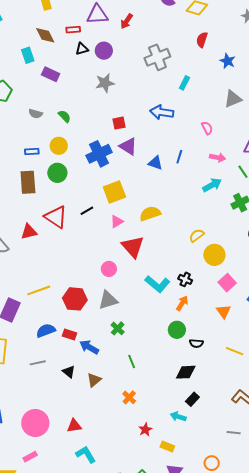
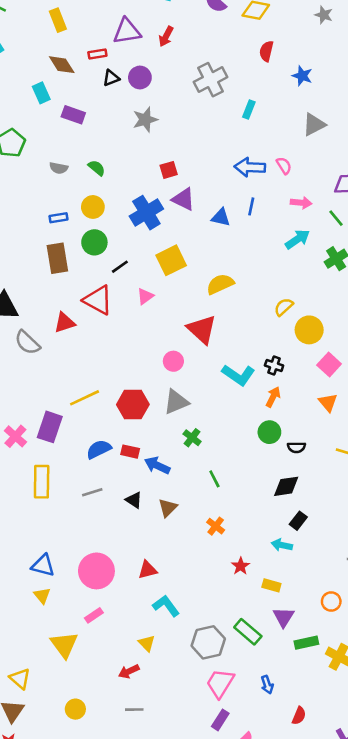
blue arrow: (162, 112) -> (250, 167), moved
black line: (87, 211) -> (120, 267), moved
pink triangle: (117, 222) -> (145, 296), moved

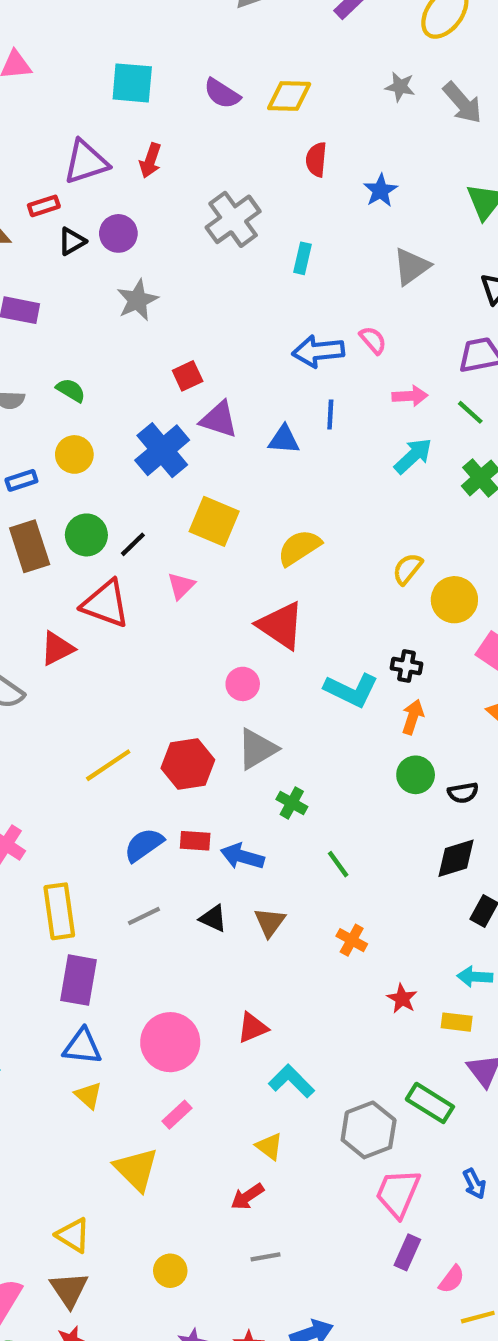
blue star: (302, 76) -> (380, 190), turned 30
green circle: (94, 242) -> (86, 535), moved
yellow square: (171, 260) -> (214, 521), turned -32
purple rectangle: (50, 427) -> (79, 980), moved
cyan arrow: (282, 545) -> (475, 977), moved

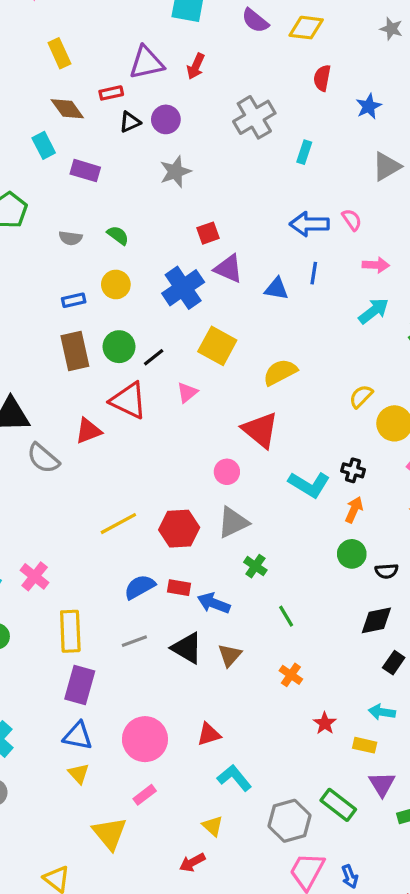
black triangle: (213, 918) -> (187, 648), size x1.5
blue arrow: (474, 1184) -> (350, 877), moved

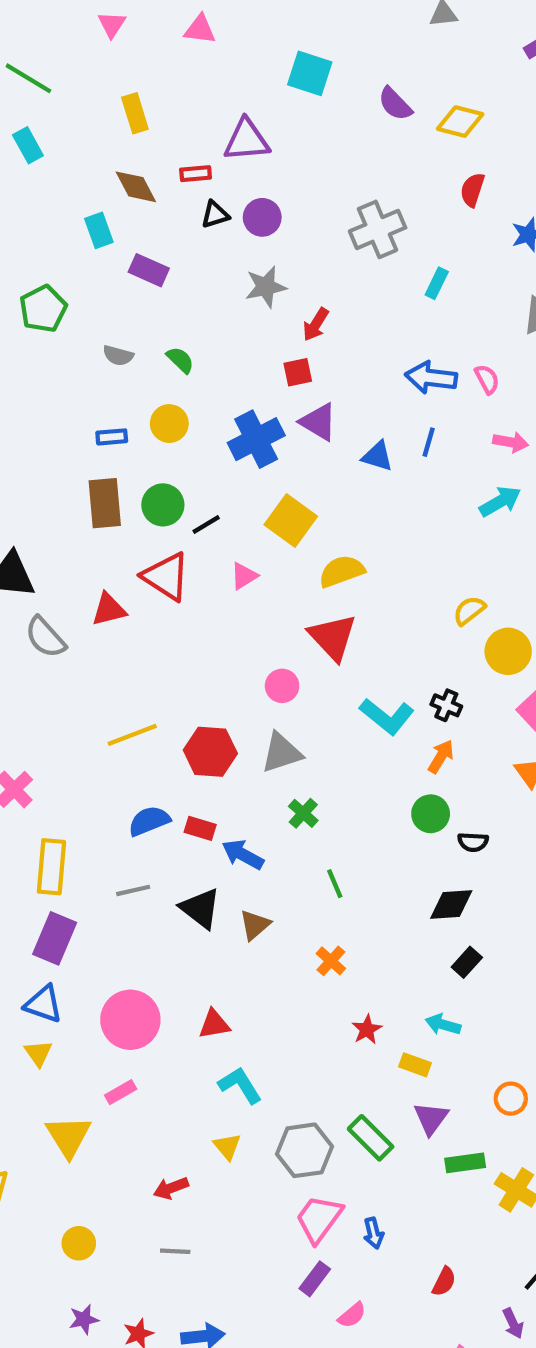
red arrow: (196, 66) -> (316, 324), moved
yellow semicircle: (280, 372) -> (342, 571), moved
yellow triangle: (213, 826) -> (227, 1147), moved

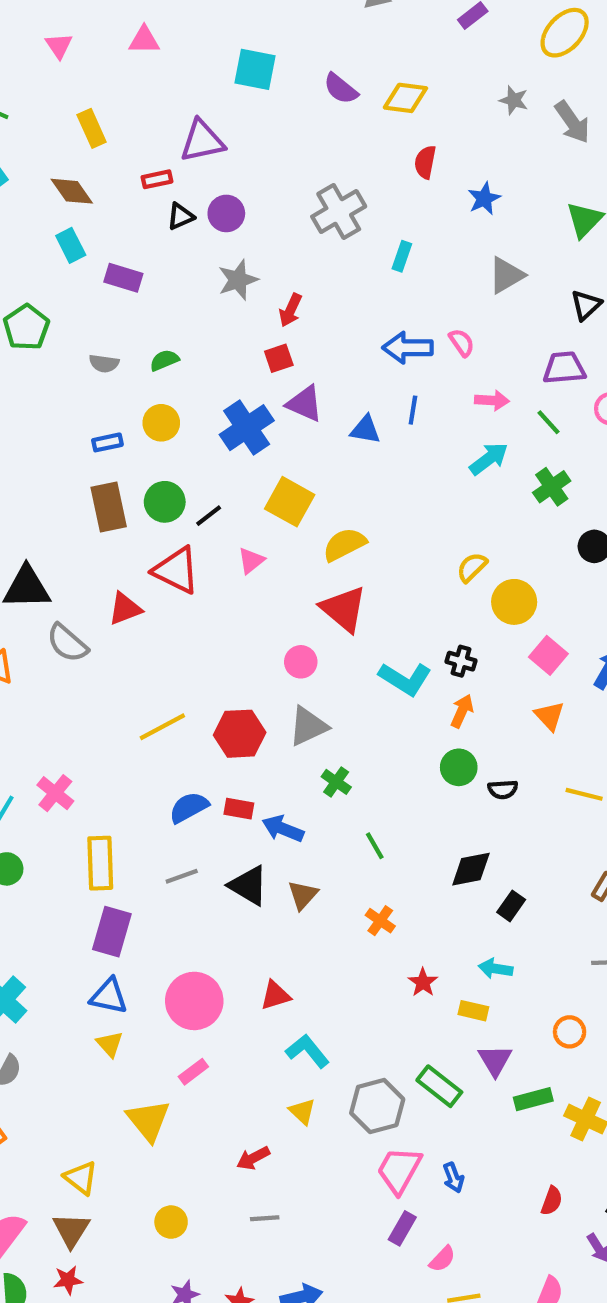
brown diamond: (136, 187) -> (72, 191), moved
green semicircle: (180, 360) -> (164, 360), turned -60
black diamond: (451, 904) -> (471, 869), moved
red semicircle: (444, 1282) -> (552, 1201), moved

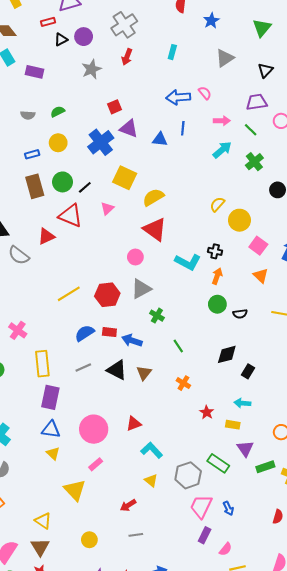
gray cross: (339, 211) -> (124, 25), moved
red arrow: (290, 310) -> (127, 57), moved

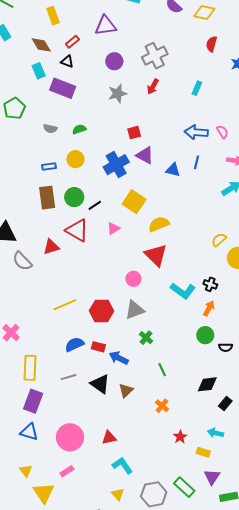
red rectangle: (48, 22) -> (72, 42), moved, turned -32
black triangle: (61, 40) -> (67, 61), moved, turned 40
purple rectangle: (35, 72) -> (63, 88), size x1.4
yellow triangle: (53, 453) -> (26, 471), moved

